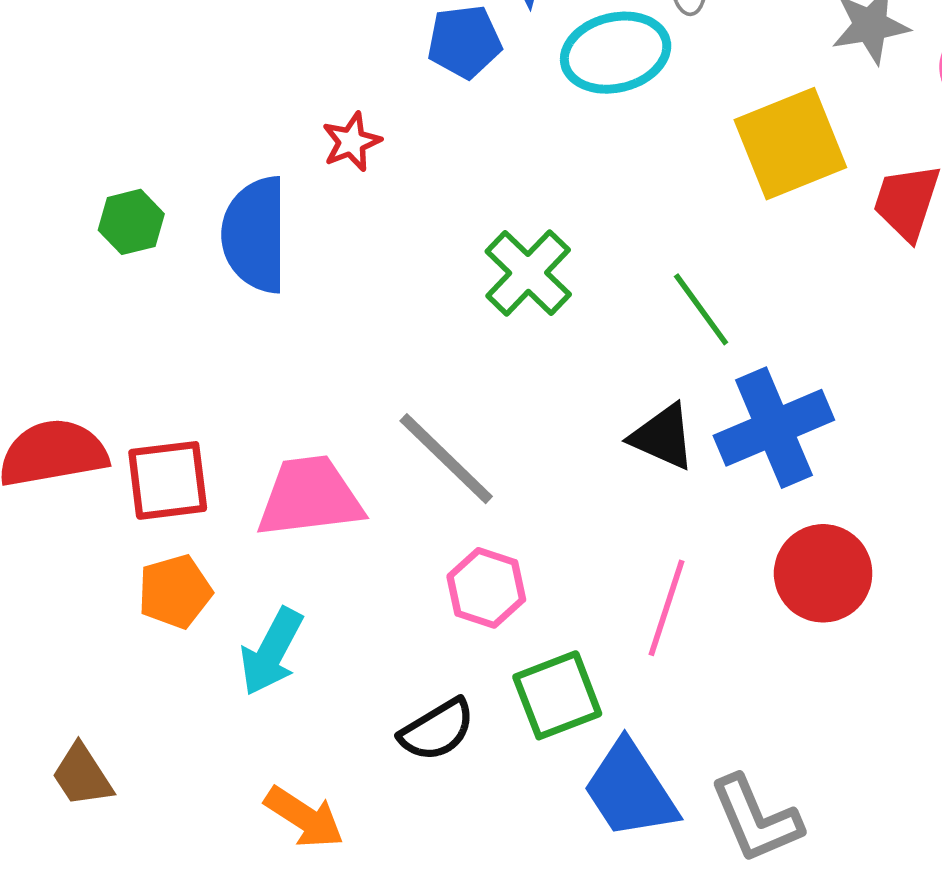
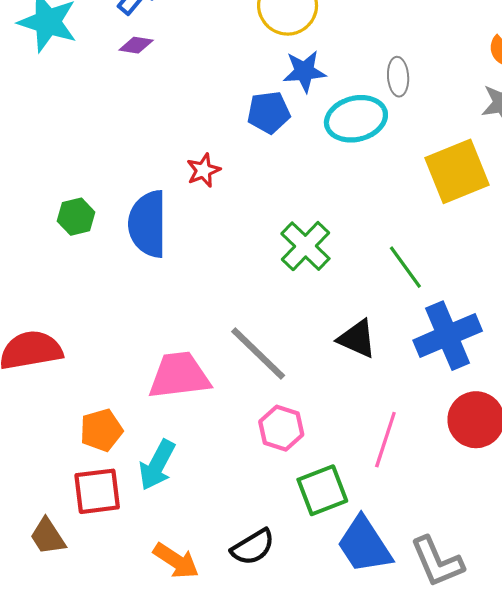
black triangle: (663, 437) -> (357, 339), moved
red square: (168, 480) -> (97, 491), moved
black semicircle: (437, 730) -> (253, 547), moved

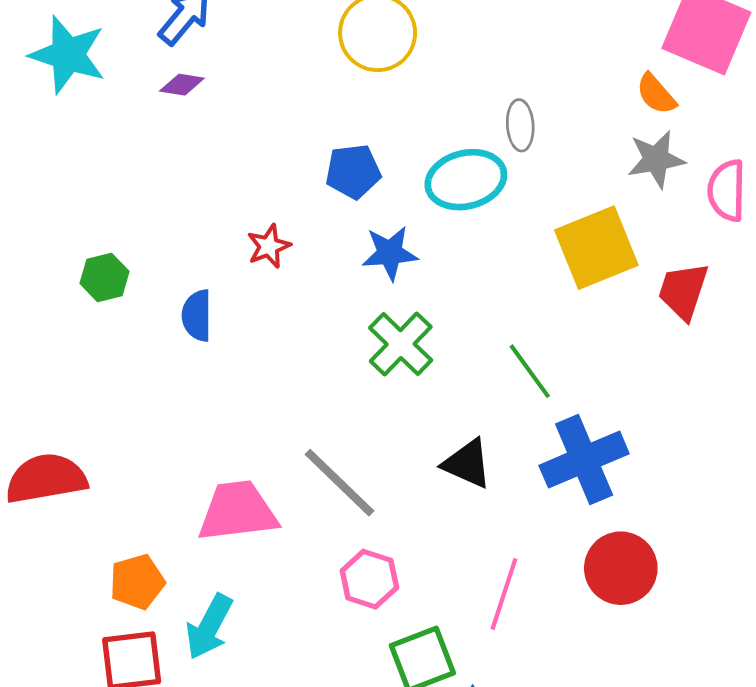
blue star: (304, 71) -> (390, 253), moved
green hexagon: (76, 217) -> (104, 277), moved
blue semicircle: (148, 224) -> (197, 316), size x0.6

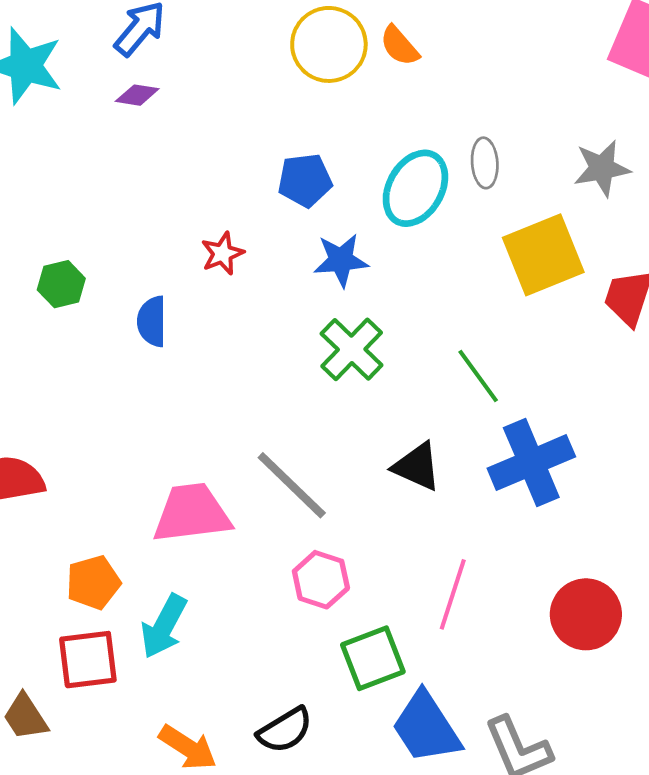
orange semicircle: (656, 94) -> (399, 46), moved
gray ellipse: (520, 125) -> (485, 163), moved
cyan ellipse: (466, 180) -> (415, 188), turned -46
red circle: (621, 568) -> (586, 614), moved

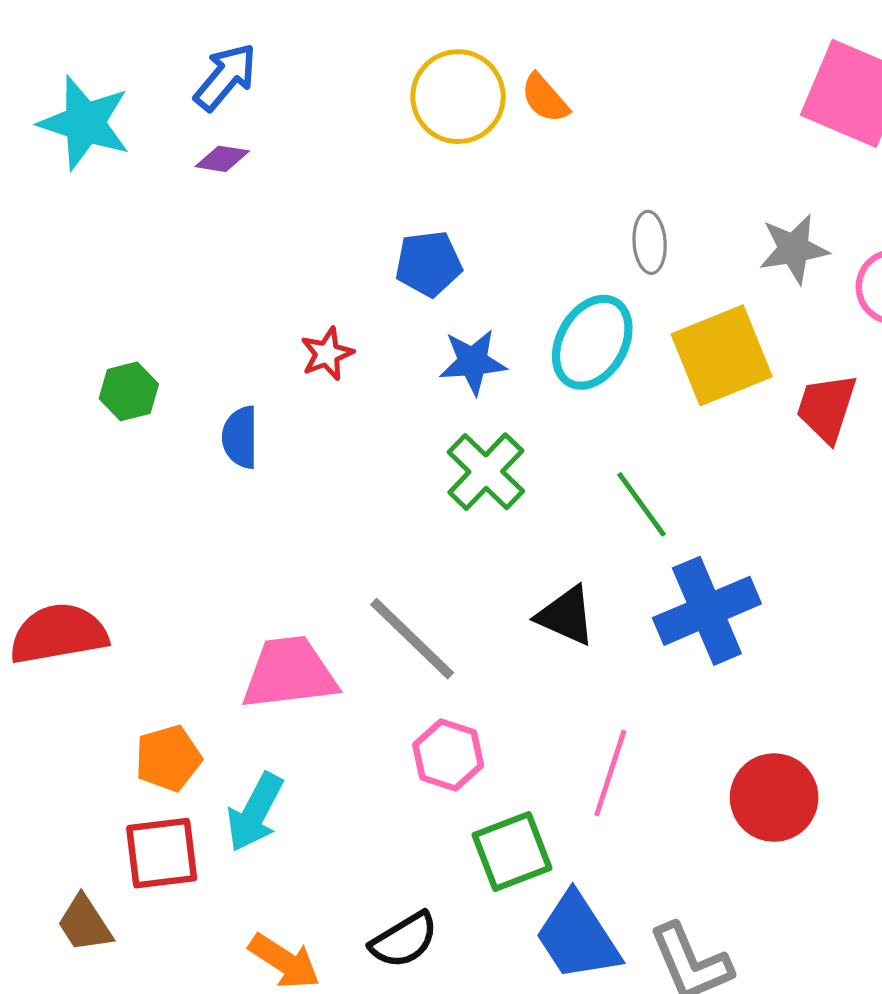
cyan ellipse: (415, 188) -> (592, 342), moved

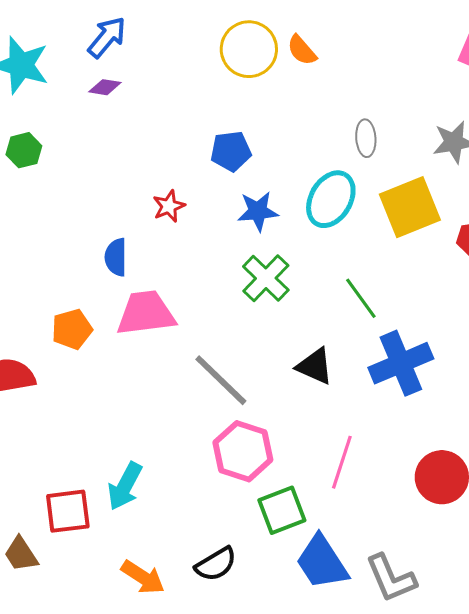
green hexagon: (129, 391) -> (24, 150), moved
pink trapezoid: (289, 673) -> (146, 313), moved
pink hexagon: (448, 755) -> (243, 451), size x1.4
orange pentagon: (168, 758) -> (72, 329), moved

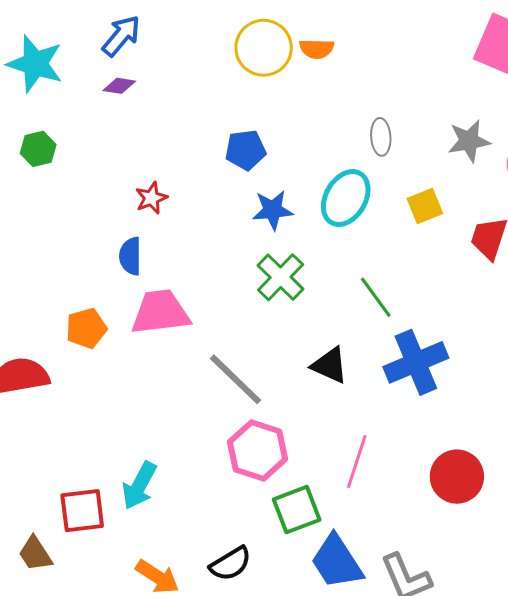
orange semicircle: (302, 50) -> (317, 49), turned -48
red star: (169, 206) -> (151, 198), moved
yellow square: (410, 207) -> (425, 206), size x0.6

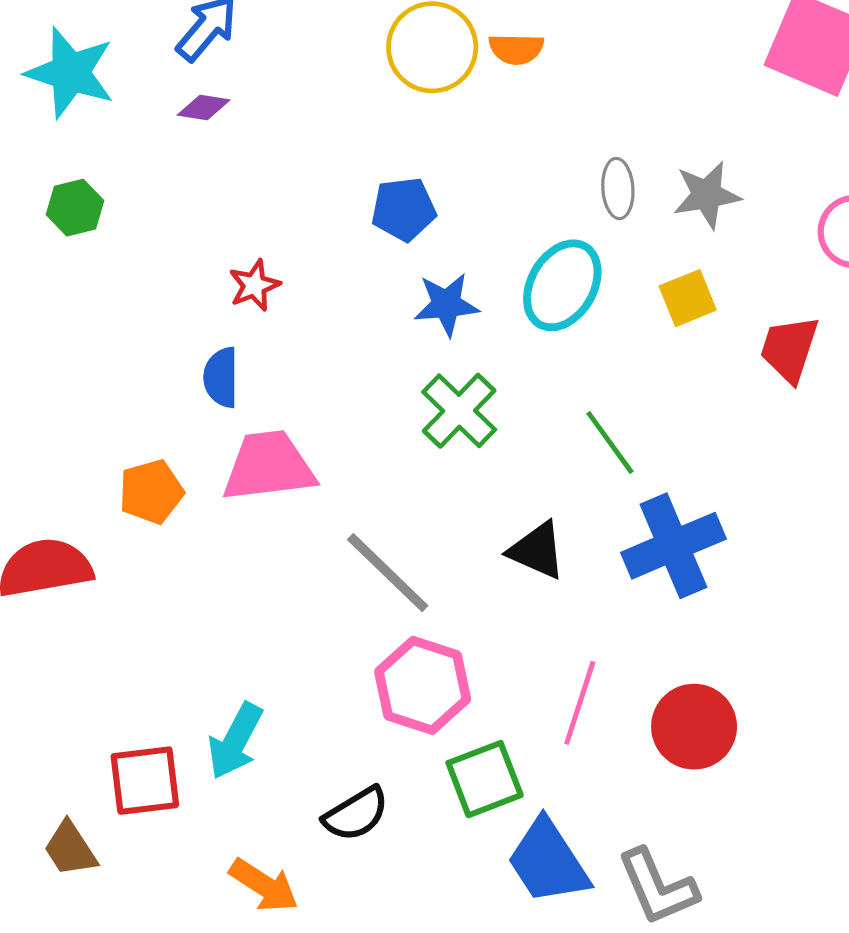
gray star: (469, 141) -> (707, 195), moved
red circle: (457, 477) -> (694, 727), moved
black semicircle: (230, 564) -> (356, 814), moved

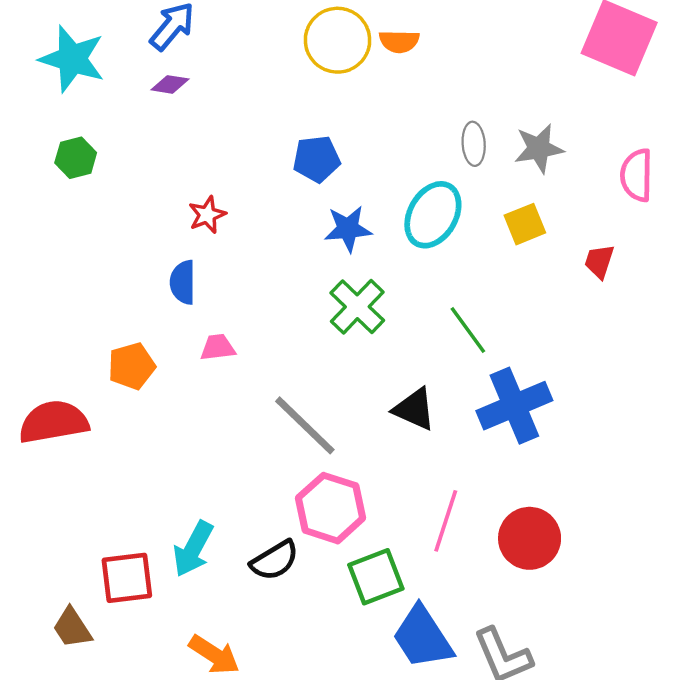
red trapezoid: (789, 349) -> (599, 261), size x0.7
pink trapezoid: (269, 466) -> (218, 347), size x0.5
black semicircle: (356, 814) -> (275, 560), moved

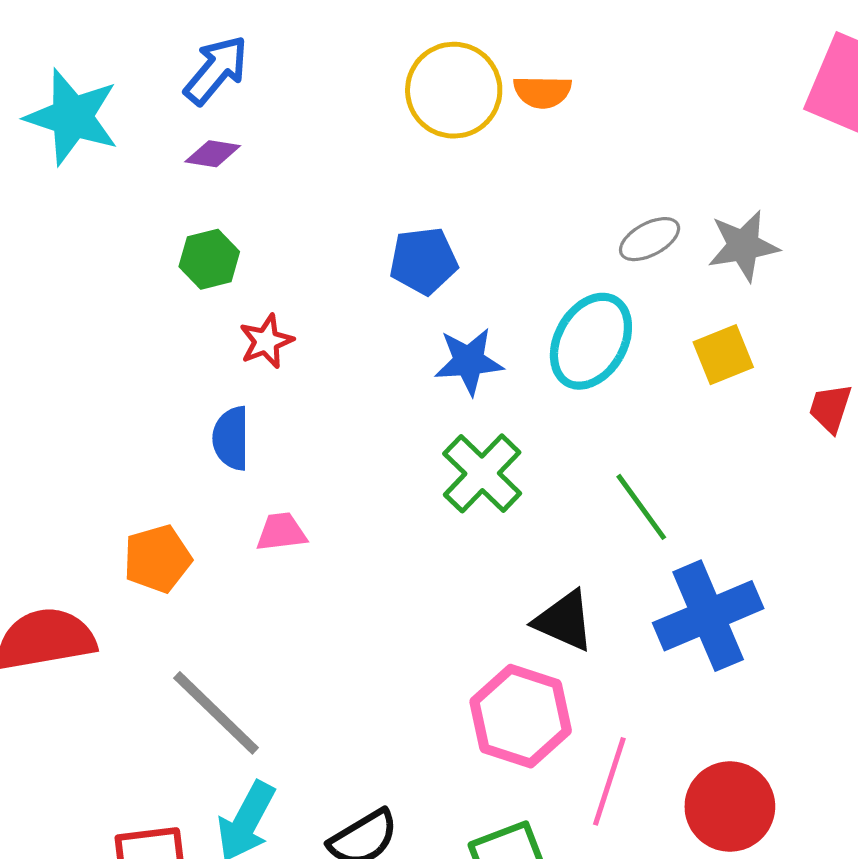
gray ellipse: (474, 144) -> (650, 239), turned 66
green hexagon: (76, 158) -> (209, 259), moved
gray line: (305, 425) -> (216, 713), moved
pink hexagon: (331, 508) -> (521, 716), moved

